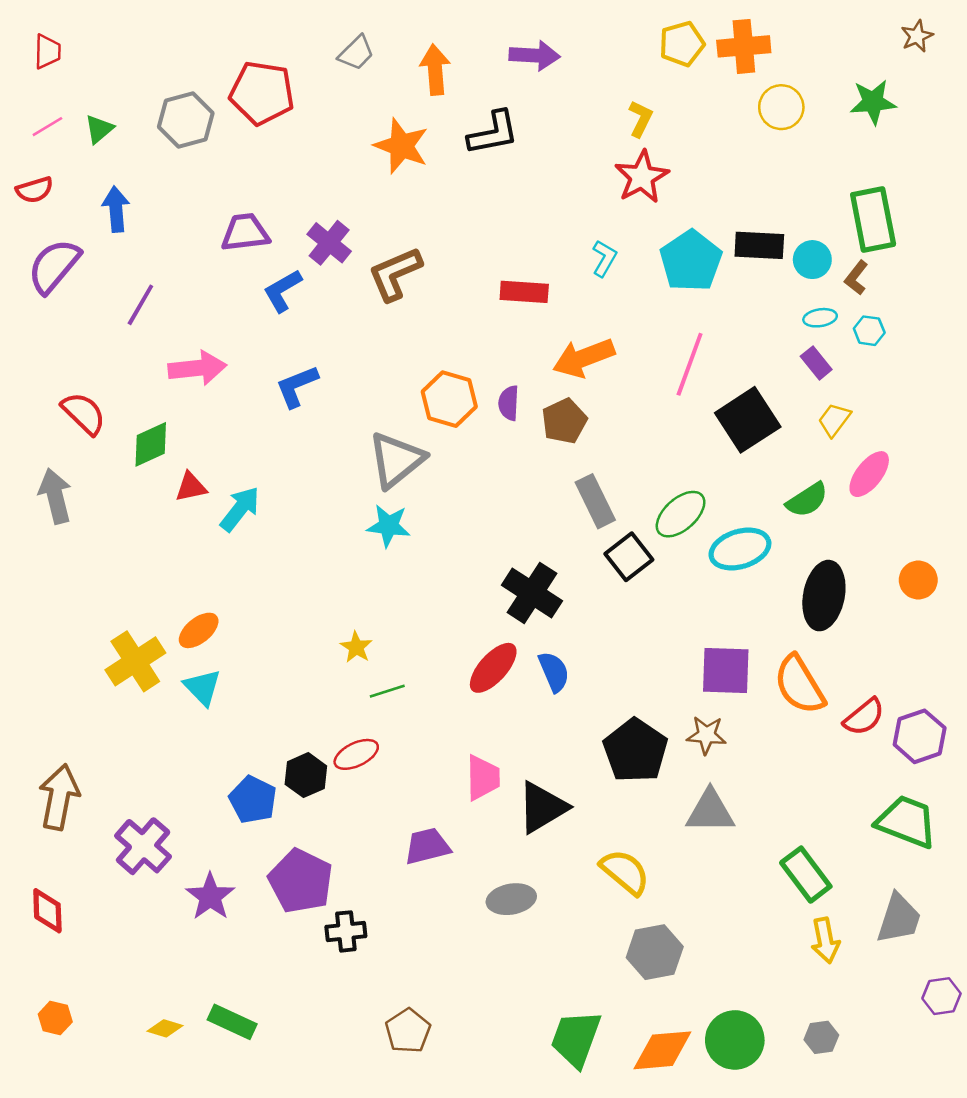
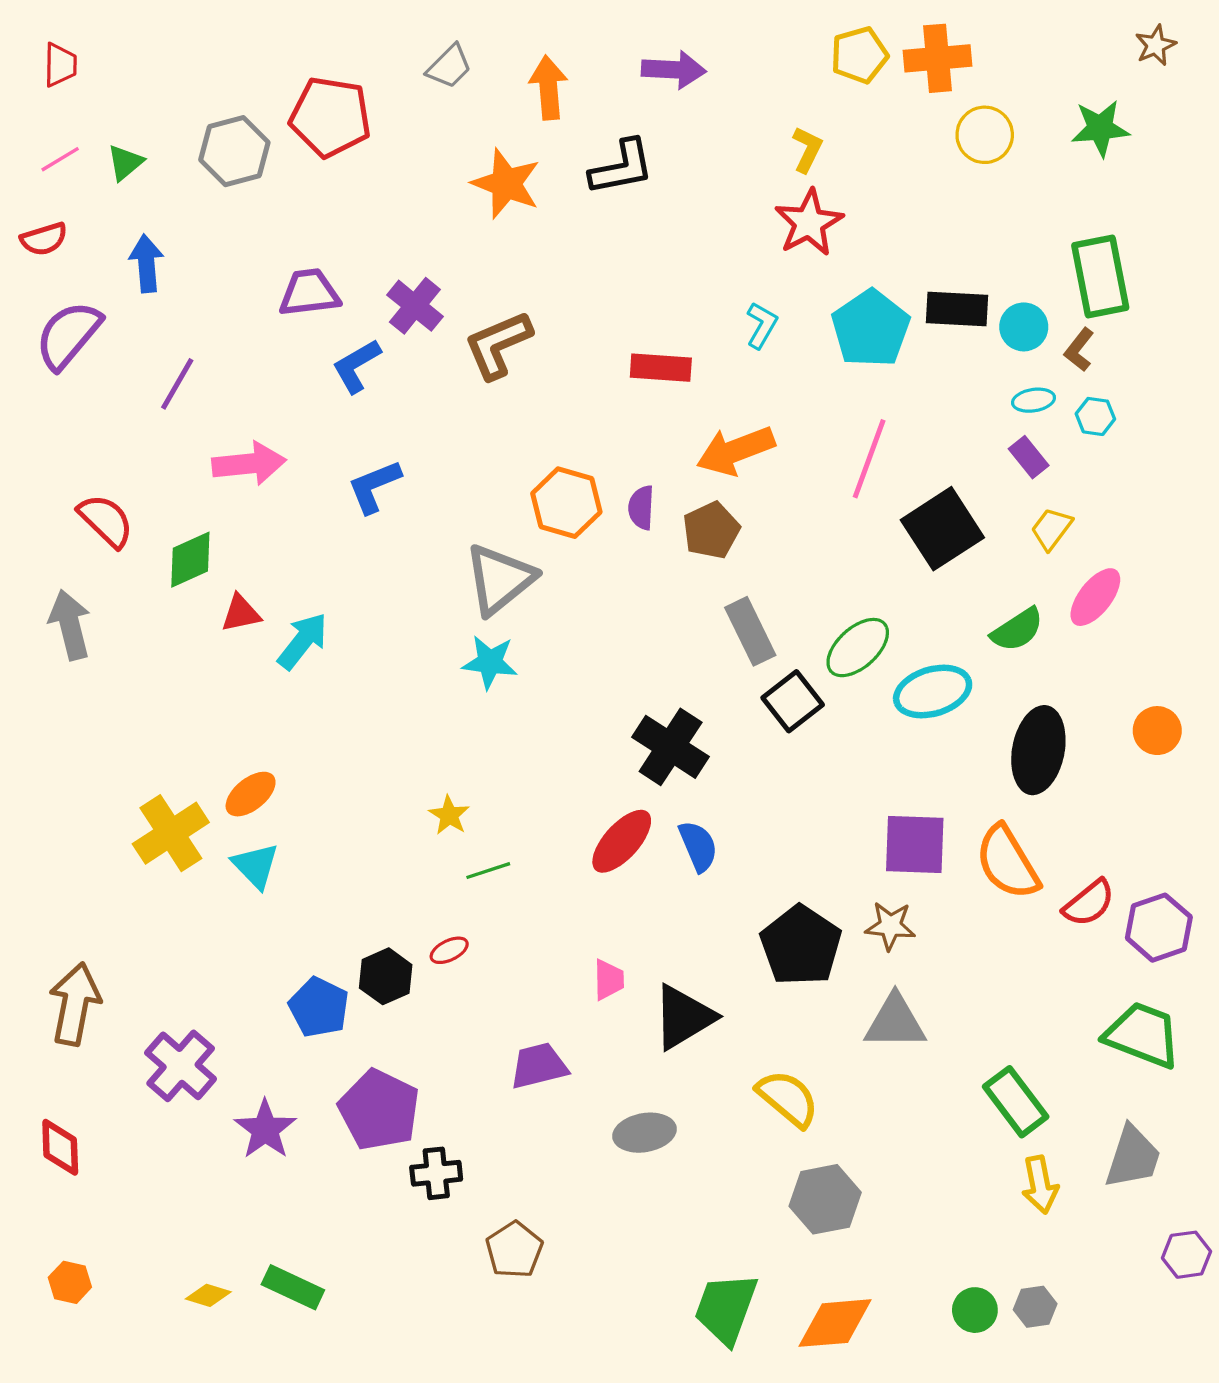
red ellipse: (356, 754) -> (449, 950), size x0.7
pink trapezoid: (483, 778) -> (609, 980), size x0.7
brown pentagon: (408, 1031) -> (514, 1250), moved
green circle: (735, 1040) -> (975, 1310), moved, size x0.6

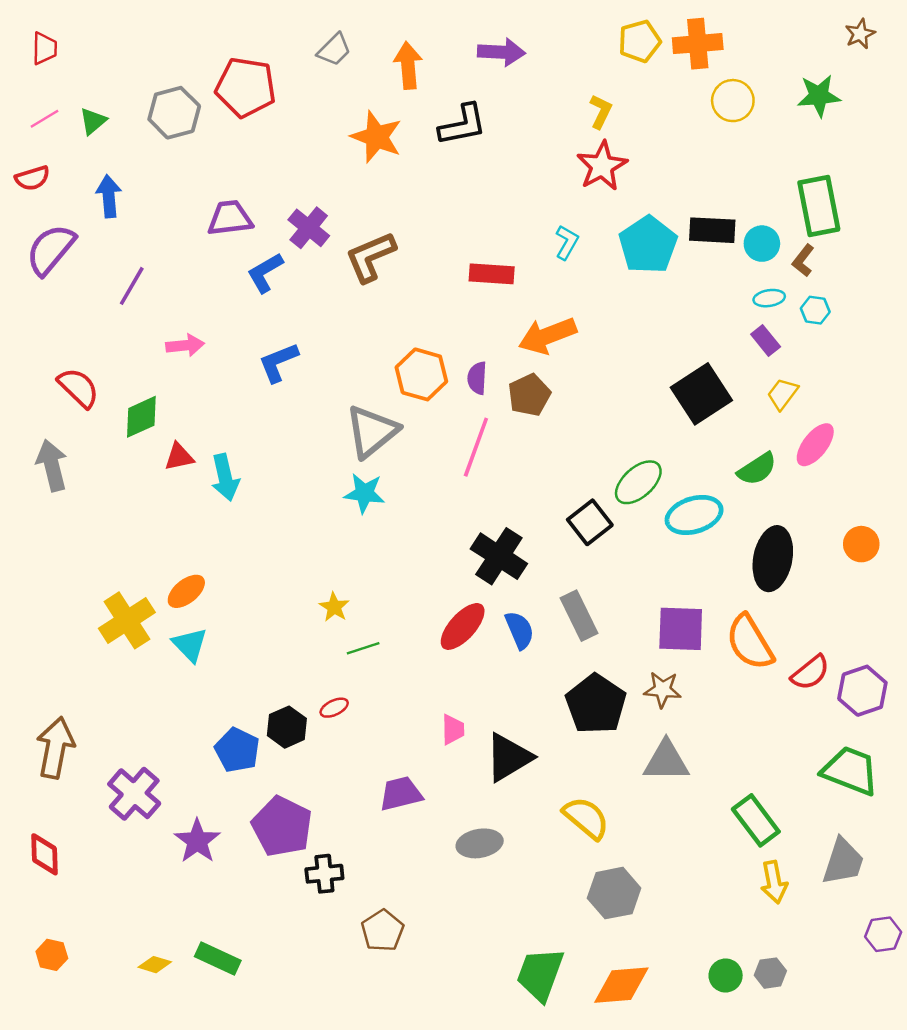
pink line: (869, 459) -> (476, 447), moved
pink arrow: (249, 464) -> (185, 345), size x0.7
gray rectangle: (750, 631) -> (579, 616), moved
cyan arrow: (303, 641) -> (225, 477), turned 129

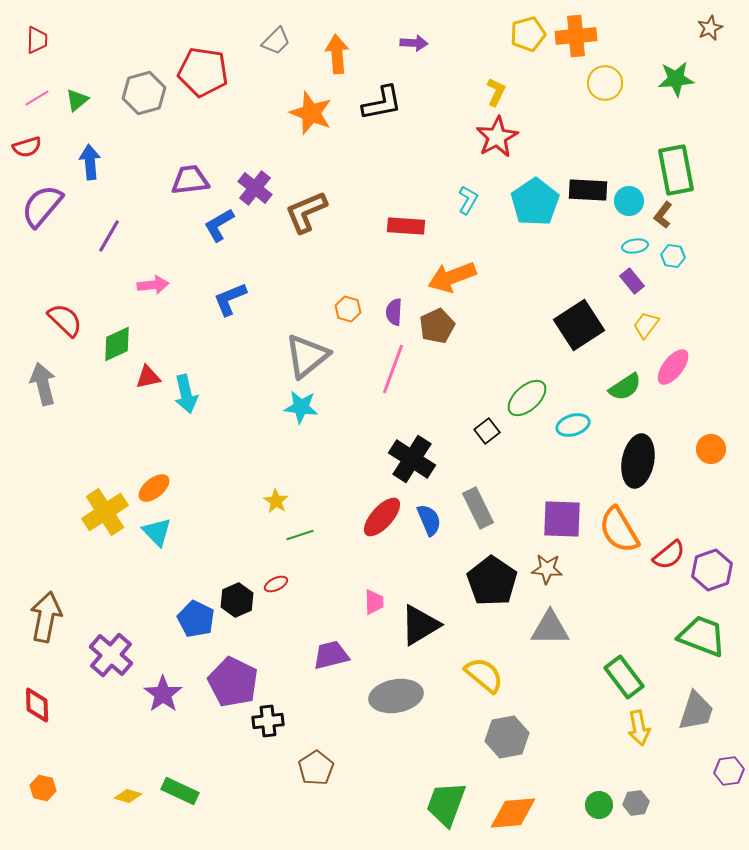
purple arrow: (501, 52) -> (414, 43), size x0.7
orange hexagon: (421, 374) -> (348, 309), size x0.6
cyan ellipse: (694, 515) -> (573, 425), size x0.7
black square: (590, 522) -> (487, 431), size x0.7
gray ellipse: (480, 843) -> (396, 696), size x1.4

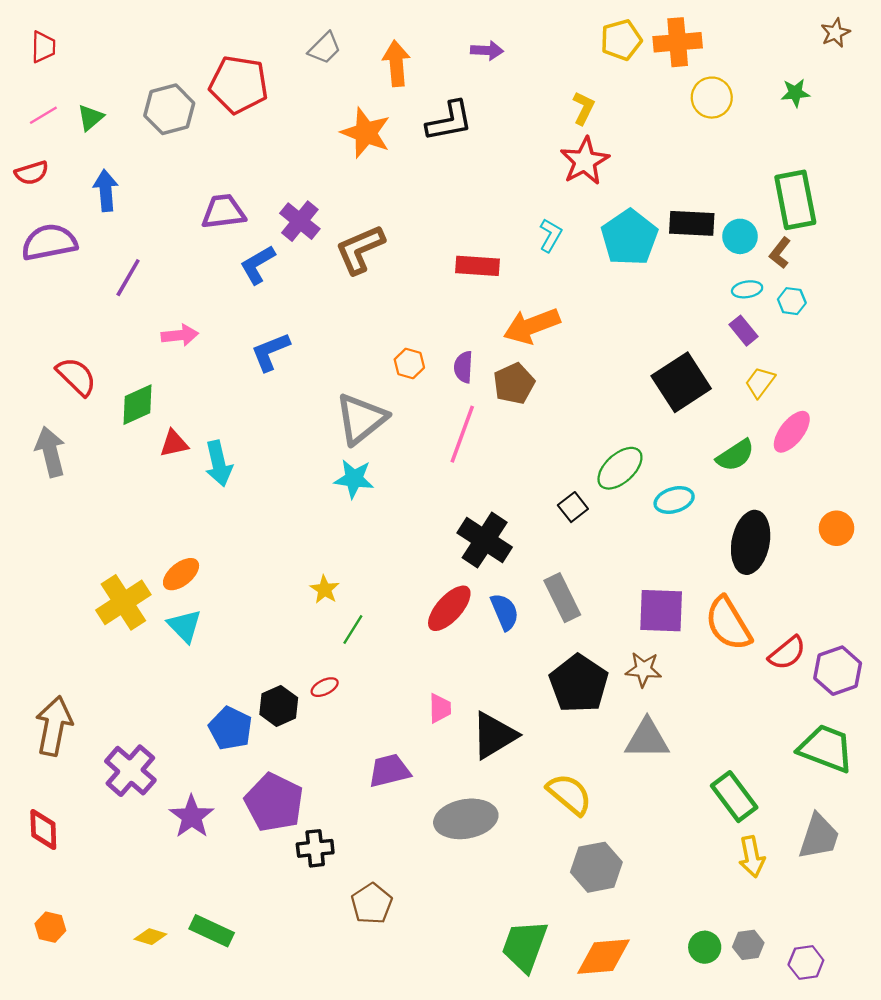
green star: (676, 79) -> (795, 93), size x0.7
purple semicircle: (42, 206) -> (49, 242), turned 39
green line: (300, 535) -> (353, 629), turned -40
purple hexagon: (729, 771) -> (806, 962), moved

